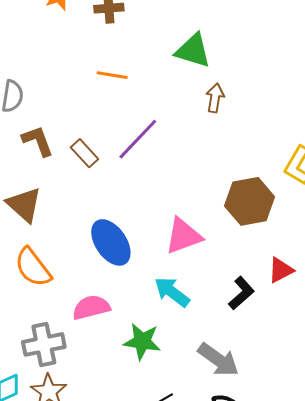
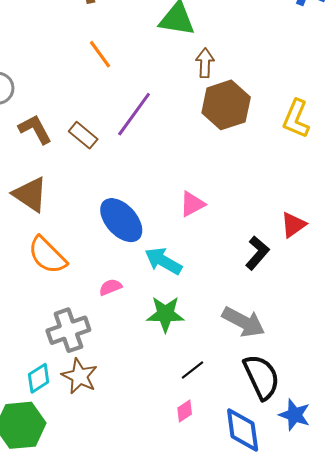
orange line: (112, 75) -> (100, 54), turned 52
brown hexagon: (250, 201) -> (226, 105), moved
pink triangle: (183, 236) -> (192, 204), size x0.7
cyan arrow: (172, 292) -> (163, 261), moved
pink semicircle: (91, 307) -> (110, 287), size x0.6

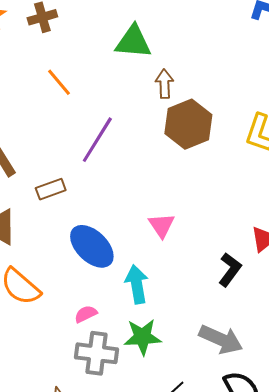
brown rectangle: (83, 135) -> (51, 189), moved, turned -56
pink triangle: (192, 204) -> (162, 225), turned -32
cyan arrow: (163, 261) -> (137, 284), turned 54
gray cross: (68, 330) -> (97, 353), moved, turned 30

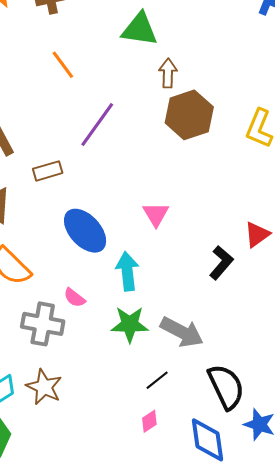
pink semicircle: (86, 314) -> (74, 298), turned -120
gray arrow: (221, 339) -> (182, 332), moved
gray cross: (97, 353) -> (43, 324), moved

